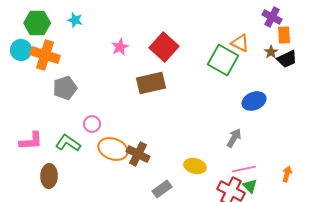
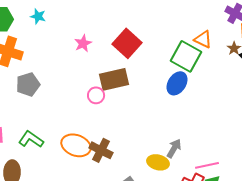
blue ellipse: (254, 101) -> (177, 83), moved, turned -35
pink circle: (92, 124) -> (96, 95), moved
gray arrow: (234, 138) -> (174, 148), moved

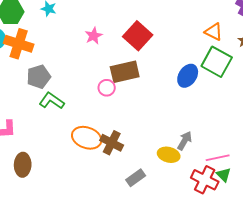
green square: (186, 56) -> (217, 62), moved
green L-shape: (31, 139) -> (52, 101), moved

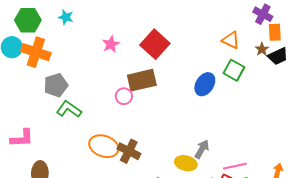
green square: (217, 62) -> (234, 70), size x0.7

